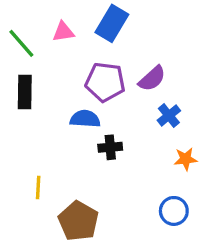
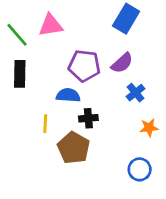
blue rectangle: (112, 23) -> (126, 19), moved
pink triangle: (63, 32) -> (51, 25), size x1.4
yellow line: (38, 187) -> (45, 124), moved
brown pentagon: (78, 221) -> (74, 148), moved

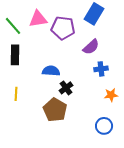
purple pentagon: (84, 66) -> (63, 28), moved
blue cross: (136, 93) -> (101, 69), turned 32
black cross: (88, 118) -> (66, 88), turned -32
yellow line: (45, 124) -> (16, 94), moved

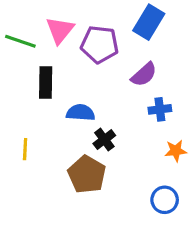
pink triangle: (38, 19) -> (60, 30), turned -42
green line: (13, 26) -> (20, 41), turned -30
black rectangle: (15, 55) -> (46, 82), moved

